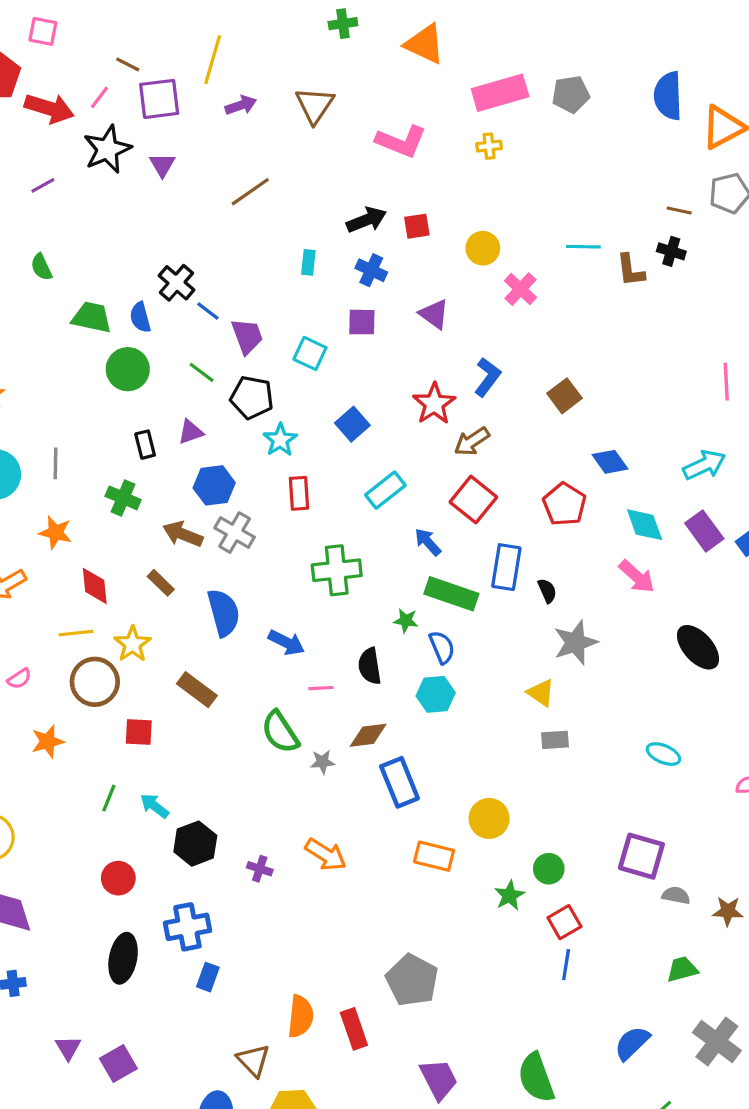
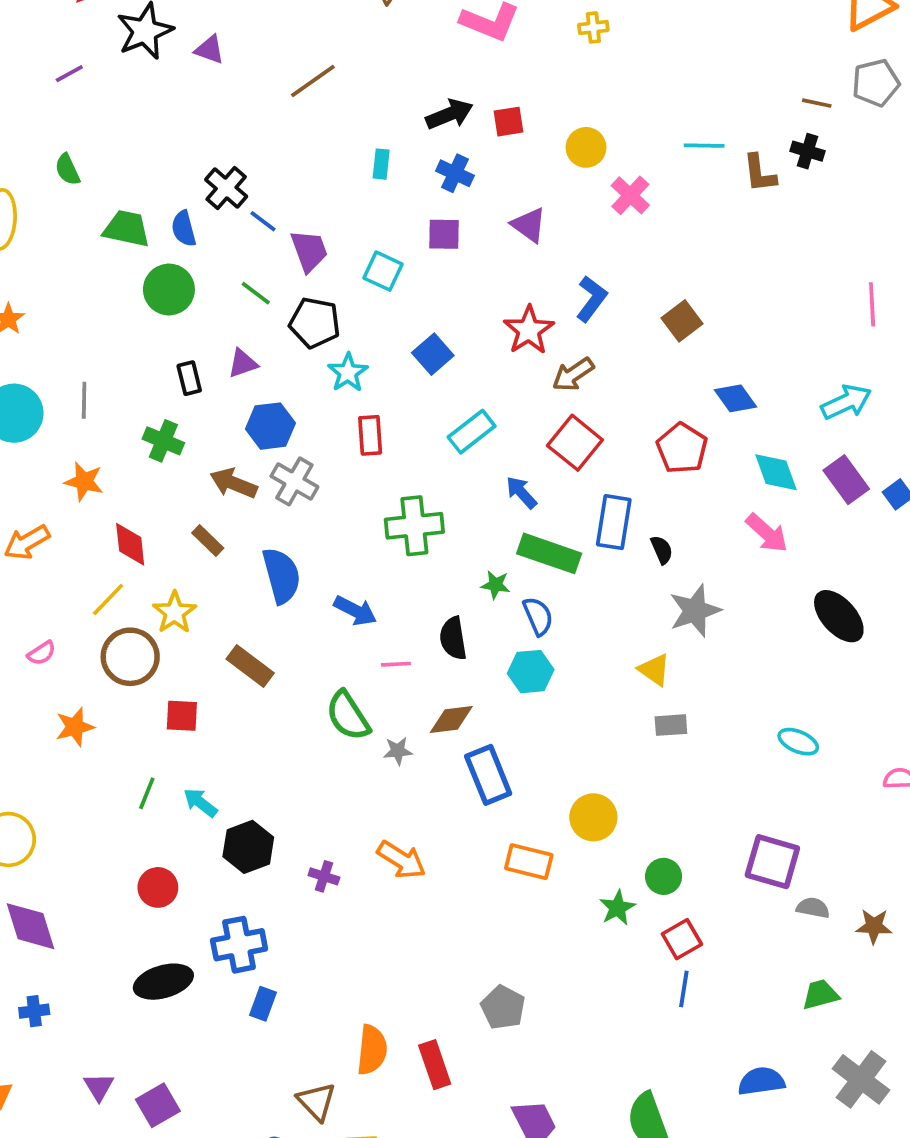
purple triangle: (162, 165) -> (210, 50), turned -40
yellow line: (76, 633) -> (108, 600), turned -40
black ellipse: (123, 958) -> (163, 982), turned 63
gray pentagon: (412, 980) -> (503, 1007), size x0.7
blue semicircle: (632, 1043) -> (761, 1081), turned 36

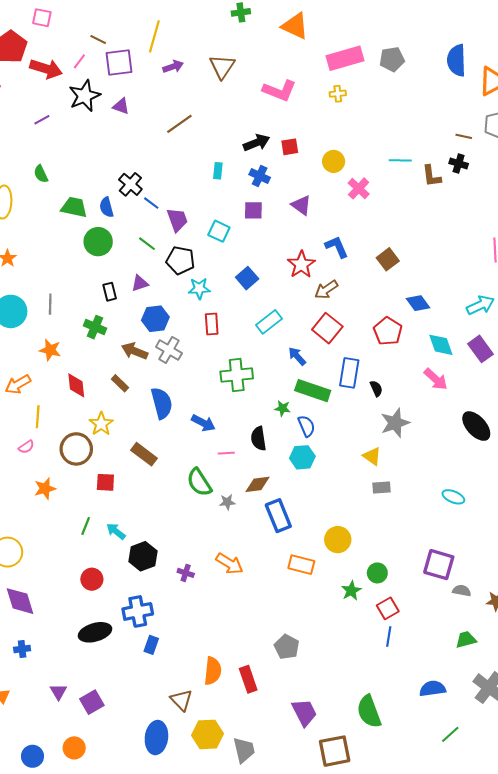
blue L-shape: (592, 299) -> (337, 247), turned -60
cyan star: (348, 373) -> (199, 289), turned 30
yellow line: (108, 600) -> (38, 417), moved, turned -40

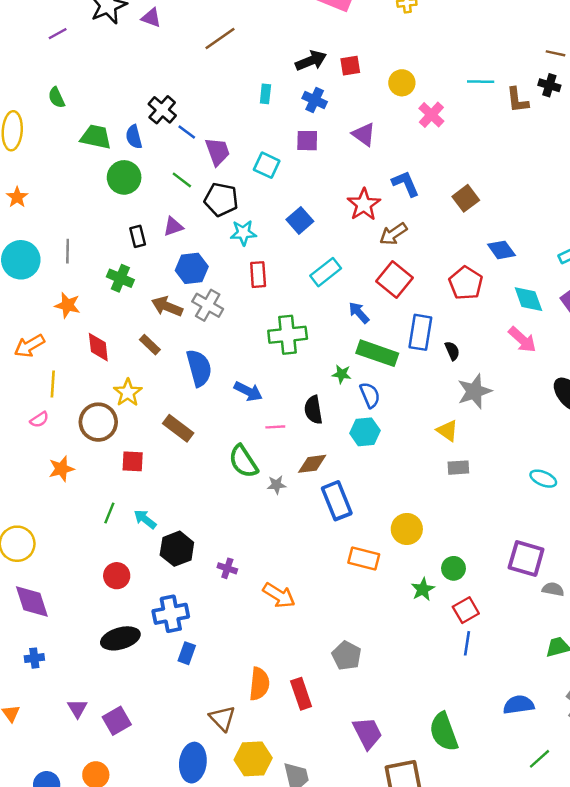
orange arrow: (229, 564) -> (279, 595), moved

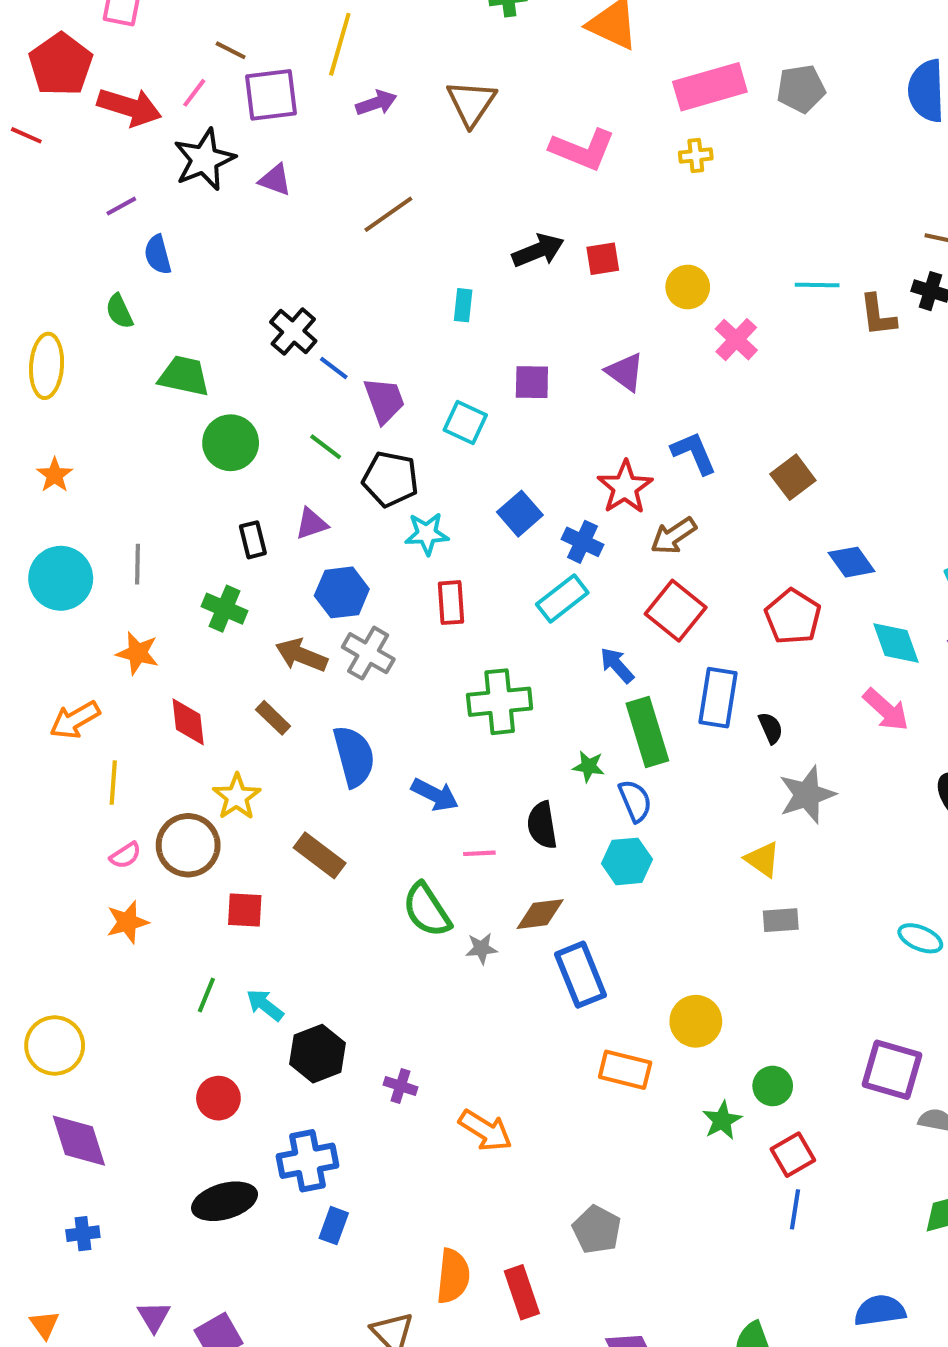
blue cross: (315, 100) -> (583, 542), moved
blue semicircle: (134, 137) -> (158, 255), moved
green rectangle: (377, 353) -> (647, 732), turned 54
pink semicircle: (39, 420) -> (125, 855), moved

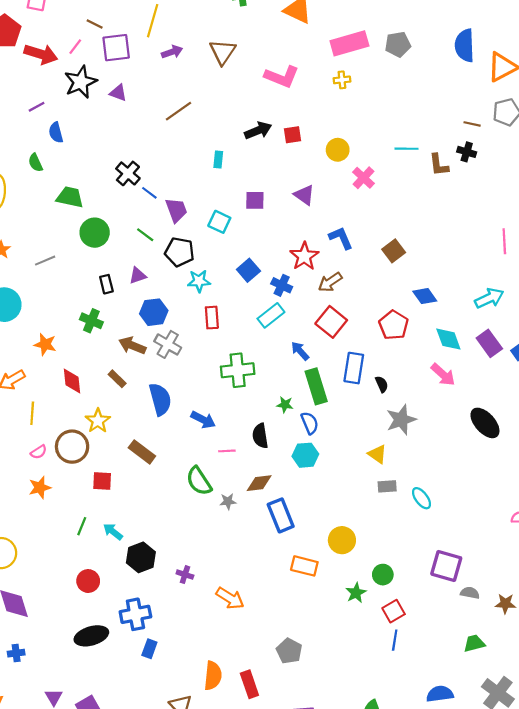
gray line: (138, 564) -> (45, 261), moved, turned 66
cyan ellipse: (920, 938) -> (422, 498), moved, turned 30

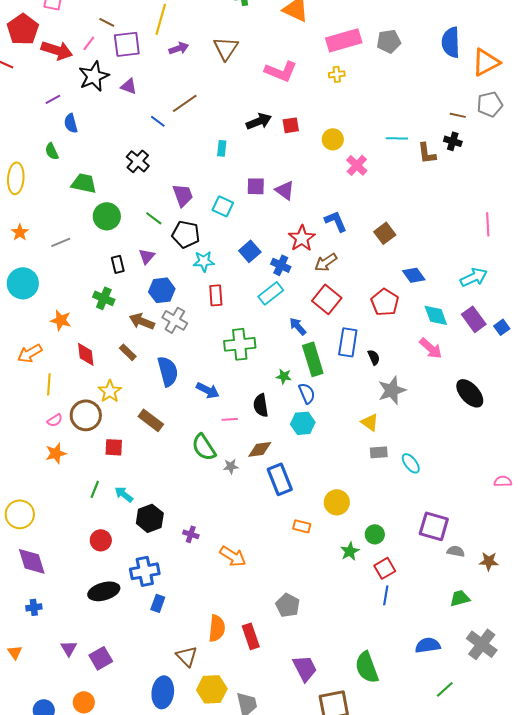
blue line: (149, 193) -> (158, 121), moved
purple triangle: (304, 195) -> (285, 190), moved
purple triangle: (138, 276) -> (147, 256), turned -30
orange rectangle: (304, 566) -> (302, 526), size x0.7

